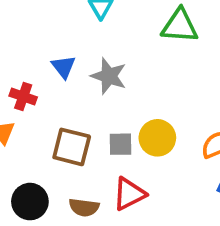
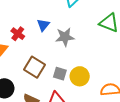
gray star: (109, 76) -> (65, 37), turned 30

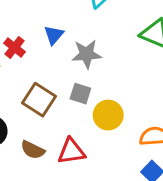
gray square: (60, 74) -> (80, 94), moved

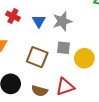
blue triangle: (54, 35) -> (39, 21), moved
red cross: (14, 47) -> (13, 16), moved

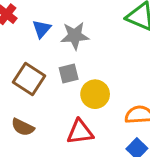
gray square: (63, 48) -> (69, 74), turned -32
red triangle: (65, 87) -> (80, 132), moved

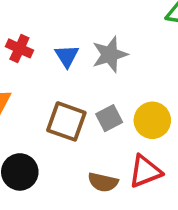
gray square: (69, 74) -> (109, 118), moved
brown semicircle: (23, 127) -> (103, 182), moved

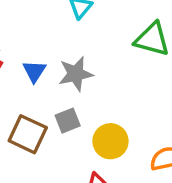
gray square: (109, 118) -> (68, 121), moved

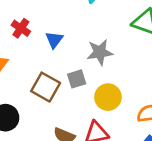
gray star: (76, 74) -> (100, 52), moved

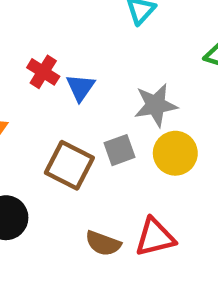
red cross: (21, 28) -> (43, 72), moved
yellow circle: (108, 97) -> (175, 153), moved

